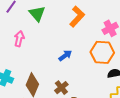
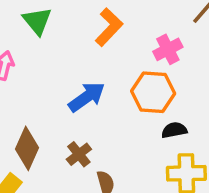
blue arrow: (65, 56) -> (87, 97), size x1.5

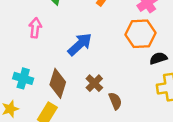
blue arrow: (87, 97) -> (80, 44), moved

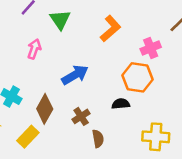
black semicircle: (158, 58) -> (121, 104), moved

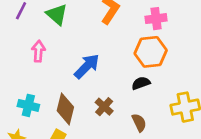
pink cross: (151, 48) -> (156, 19), turned 30
brown semicircle: (98, 139) -> (139, 123), moved

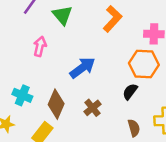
black semicircle: (141, 83) -> (130, 92), turned -42
brown semicircle: (139, 123) -> (134, 128), moved

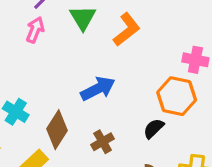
orange L-shape: (113, 19) -> (127, 29), moved
pink arrow: (40, 46) -> (35, 30), moved

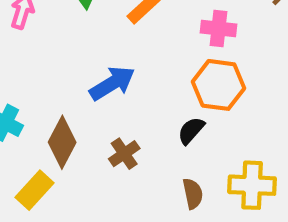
pink cross: (195, 60) -> (218, 28), moved

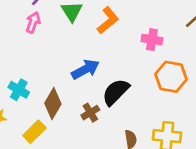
orange hexagon: (218, 85) -> (171, 77), moved
black semicircle: (191, 131) -> (116, 92), moved, size x1.6

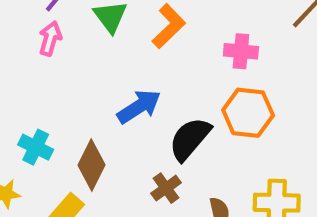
orange hexagon: (171, 77) -> (248, 113), moved
brown cross: (90, 113) -> (166, 188), moved

